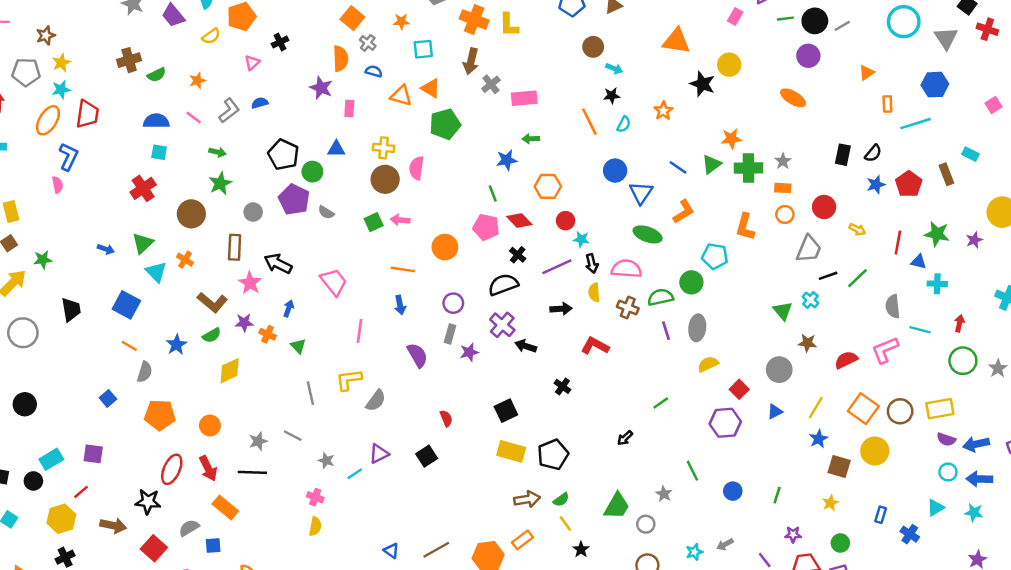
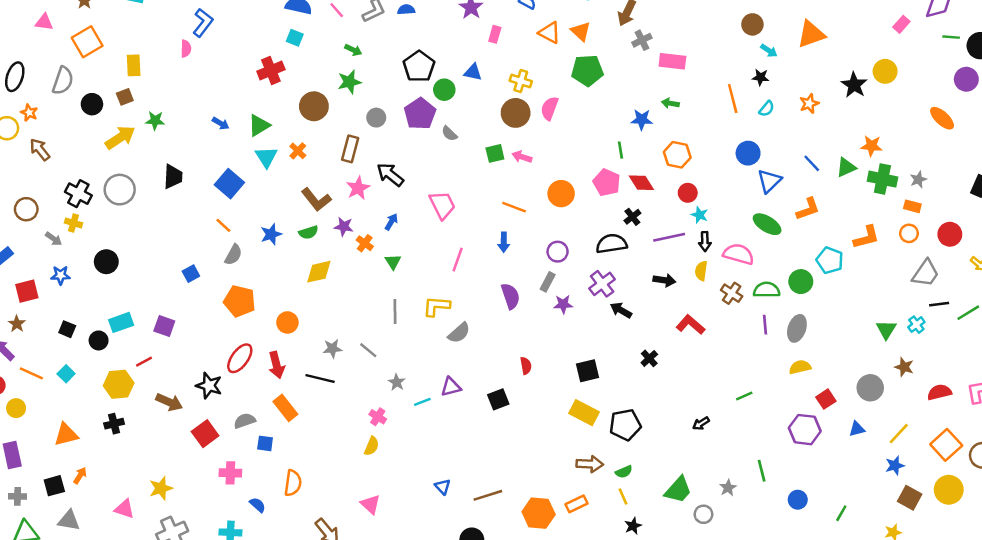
orange triangle: (676, 41) -> (811, 34), moved, turned -40
orange L-shape: (745, 227) -> (866, 237), turned -132

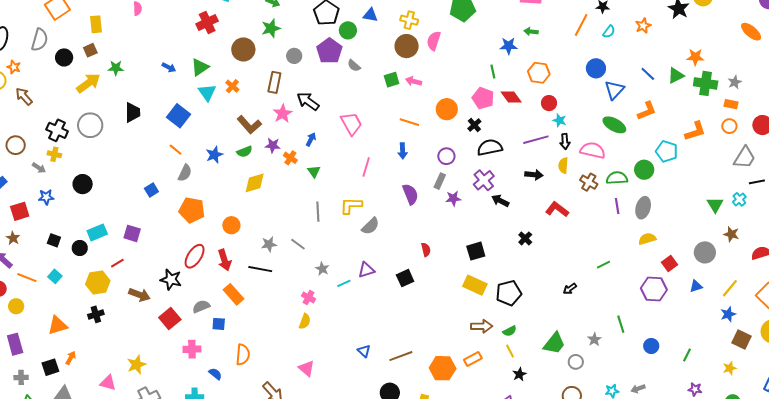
orange line: (733, 99) -> (581, 25), turned 45
black cross: (632, 217) -> (474, 125), moved

